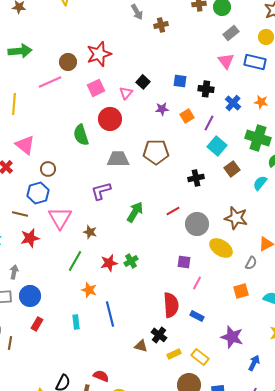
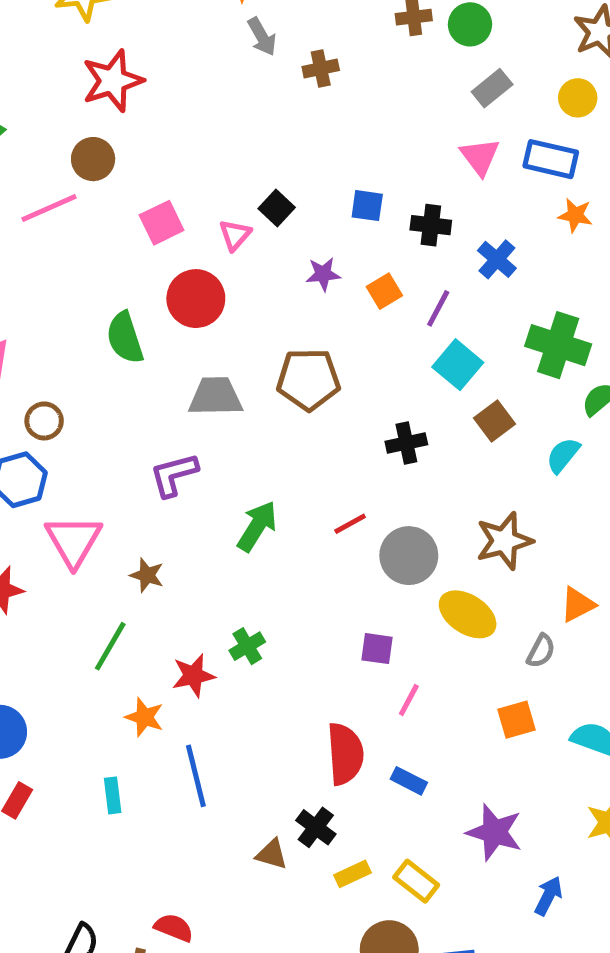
red star: (99, 54) -> (113, 81), moved
orange star: (261, 102) -> (575, 215), moved
brown star: (236, 218) -> (504, 541), turned -30
red star: (109, 263) -> (193, 676), moved

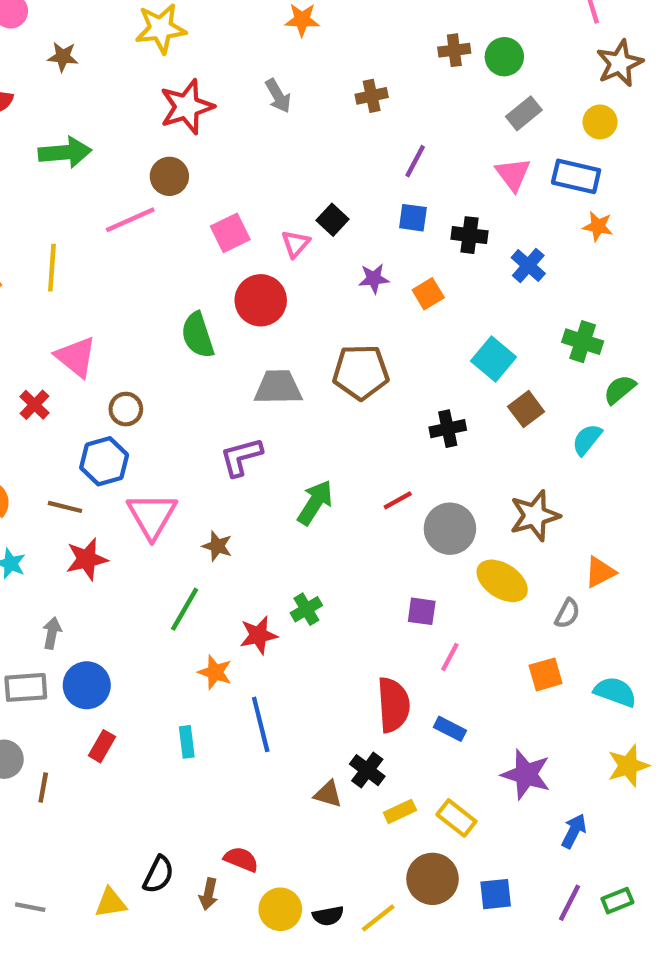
gray arrow: (262, 37) -> (278, 96), moved
purple line: (438, 308) -> (415, 161), moved
green cross: (558, 345) -> (583, 342), size x0.7

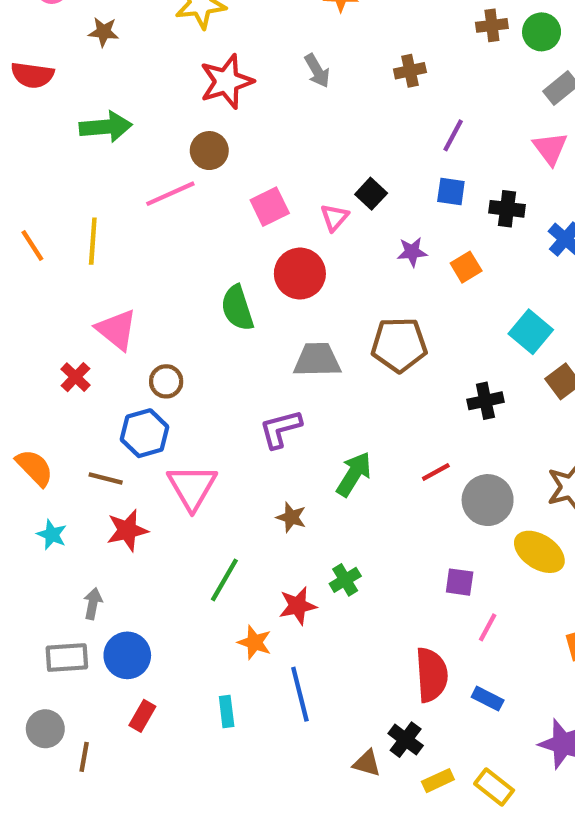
brown star: (217, 546) -> (291, 517), moved

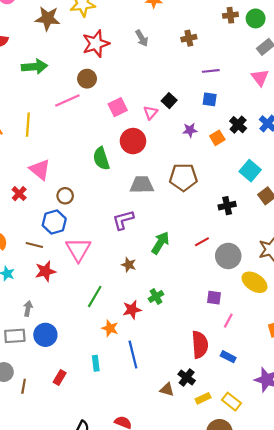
brown star: (104, 32) -> (48, 18), moved, size x1.6
purple line: (453, 135) -> (211, 71), turned 56
black cross: (507, 209) -> (238, 125), moved, turned 35
red rectangle: (142, 716) -> (60, 377), moved

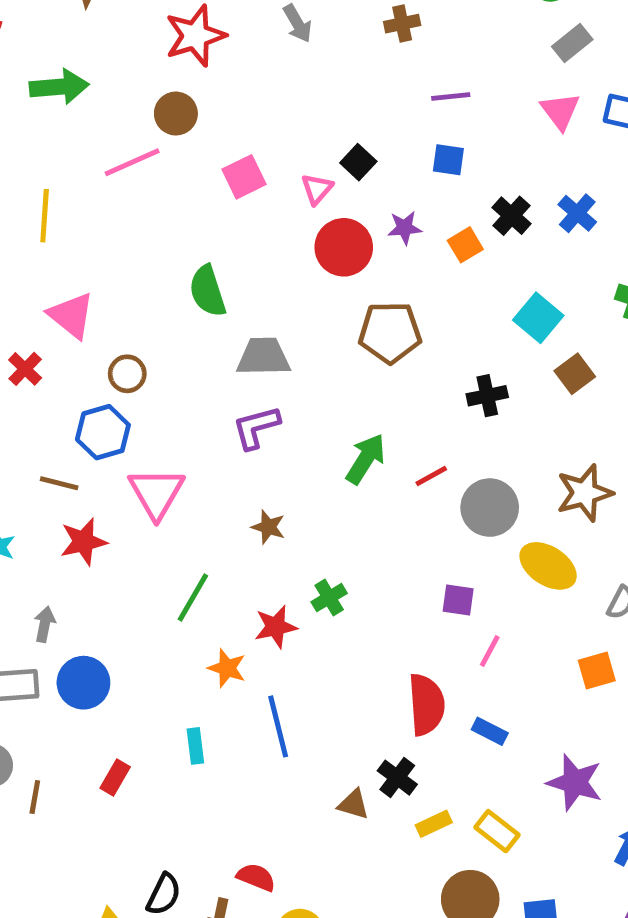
red circle: (133, 141) -> (344, 247), moved
gray trapezoid: (142, 185) -> (263, 357), moved
green arrow: (160, 243) -> (366, 459), moved

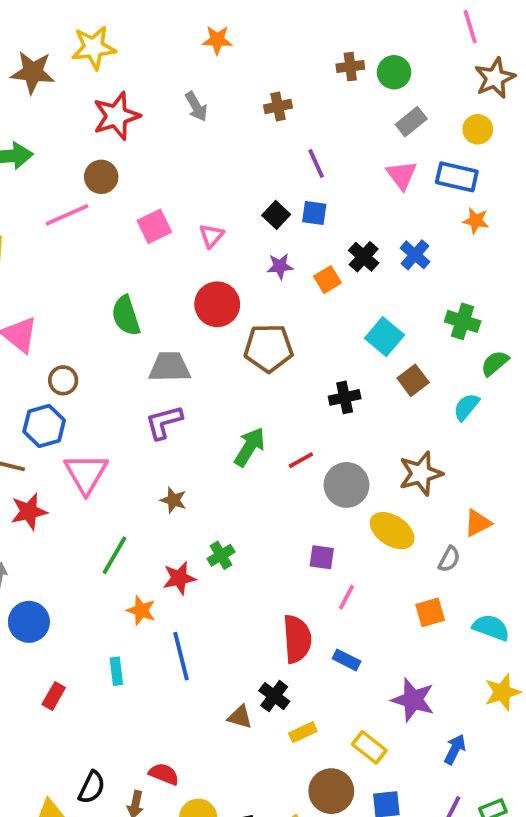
purple line: (451, 96) -> (316, 164), turned 72
black square: (358, 162) -> (276, 215), moved
red circle: (344, 247) -> (217, 304), moved
yellow rectangle: (497, 831) -> (369, 747), moved

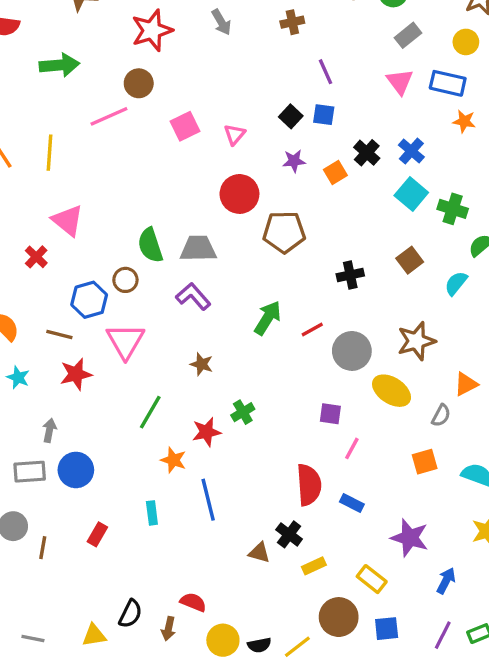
green semicircle: (126, 316) -> (150, 245), moved
cyan square: (385, 337) -> (411, 194), moved
brown circle: (63, 380) -> (125, 280), moved
purple L-shape: (164, 422) -> (193, 296), turned 64

